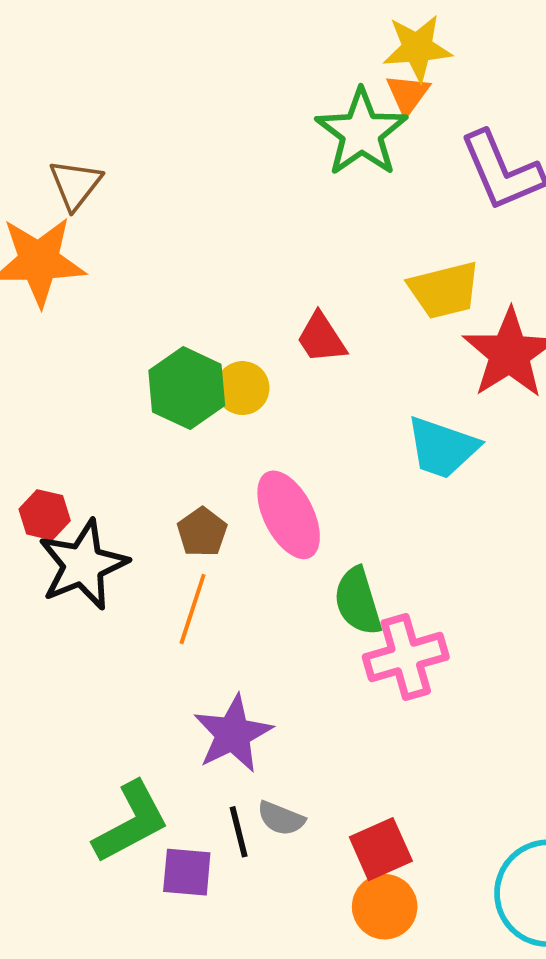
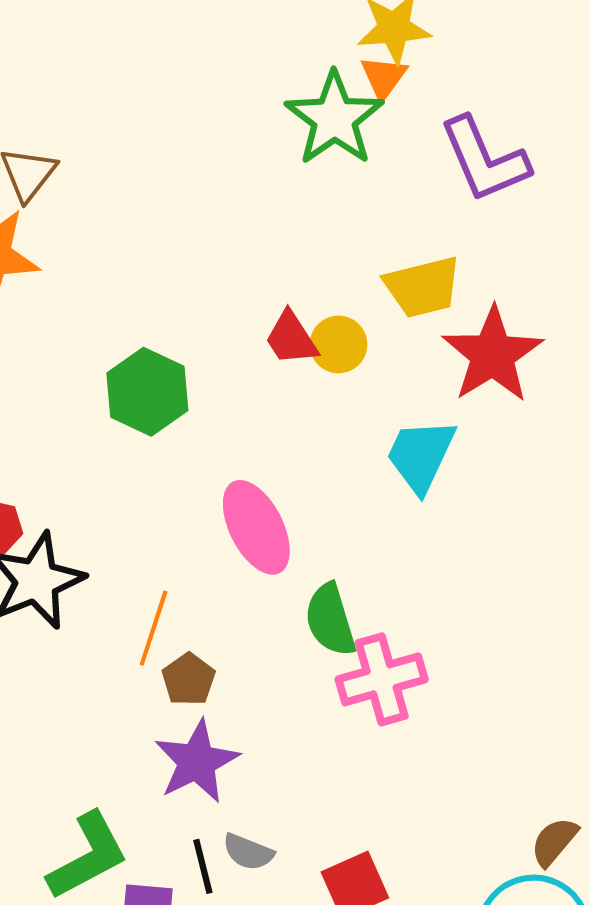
yellow circle: (242, 388) -> (338, 344), moved
cyan trapezoid: (442, 448) -> (421, 455), turned 96
brown pentagon: (202, 532) -> (189, 679), moved

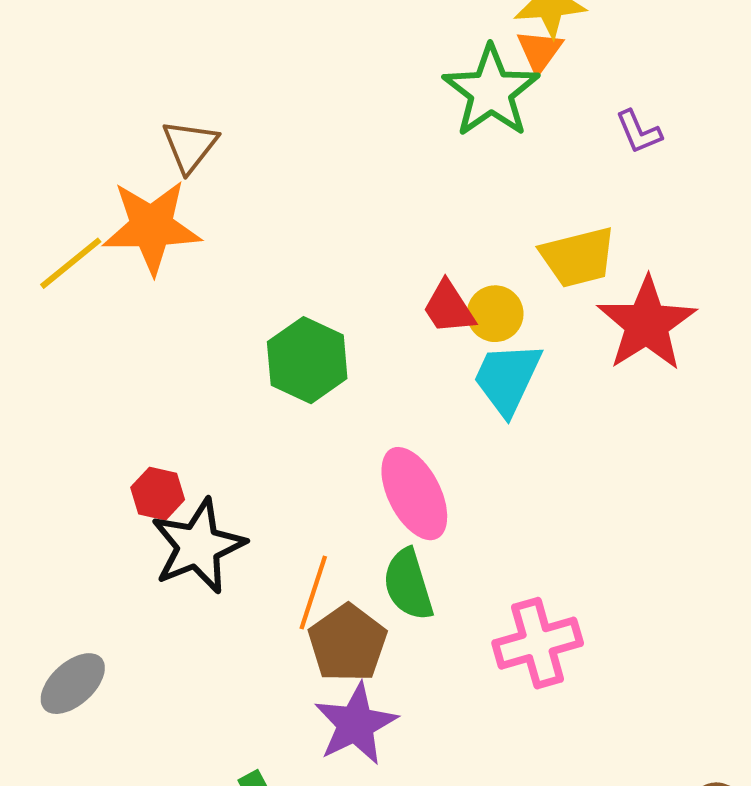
purple L-shape: (484, 160) -> (639, 132), size x0.5
cyan trapezoid: (421, 455) -> (507, 378), moved
green semicircle: (330, 620) -> (408, 585), moved
brown pentagon: (189, 679) -> (348, 643), size x1.5

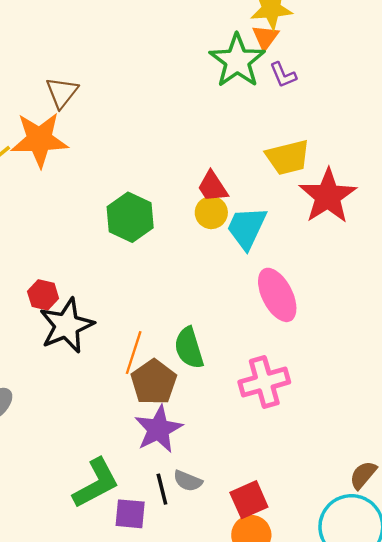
purple L-shape: (639, 132) -> (283, 75), moved
yellow circle: (495, 314) -> (211, 213), moved
pink ellipse: (414, 494) -> (277, 295), moved

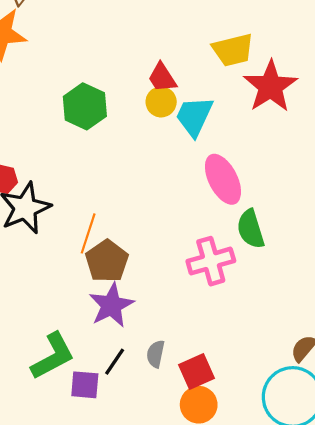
green semicircle: (189, 348) -> (251, 229), moved
gray semicircle: (188, 481) -> (156, 354), moved, turned 80
black line: (162, 489) -> (115, 362), turned 48

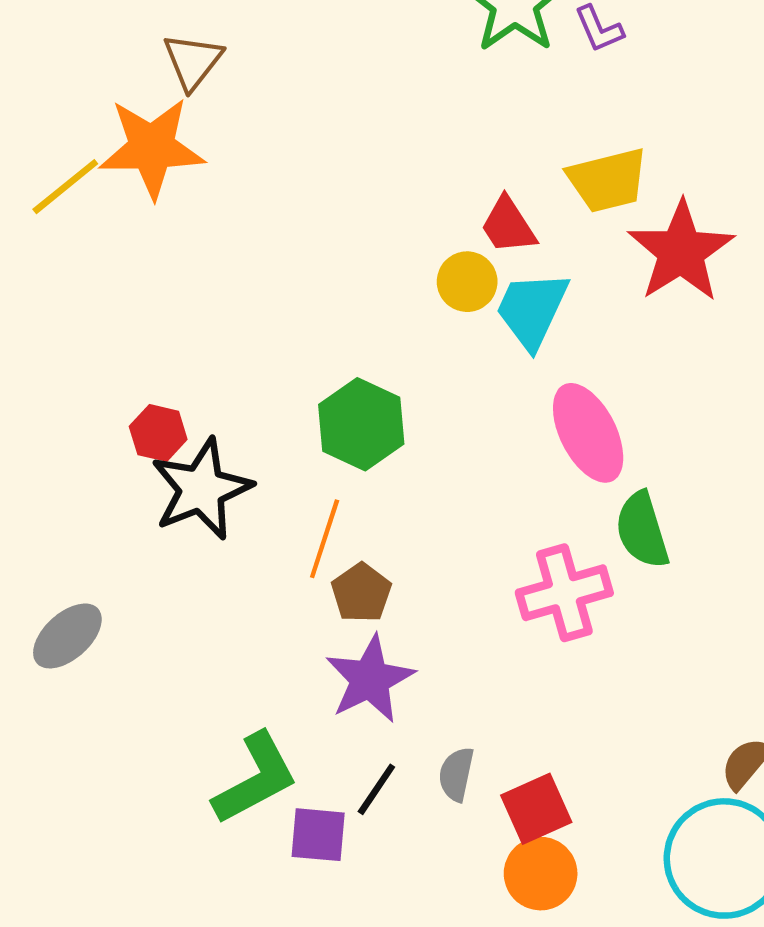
red trapezoid: (162, 78) -> (508, 225), moved
green hexagon: (85, 106) -> (361, 424), moved
brown pentagon: (107, 261) -> (361, 593), size x0.7

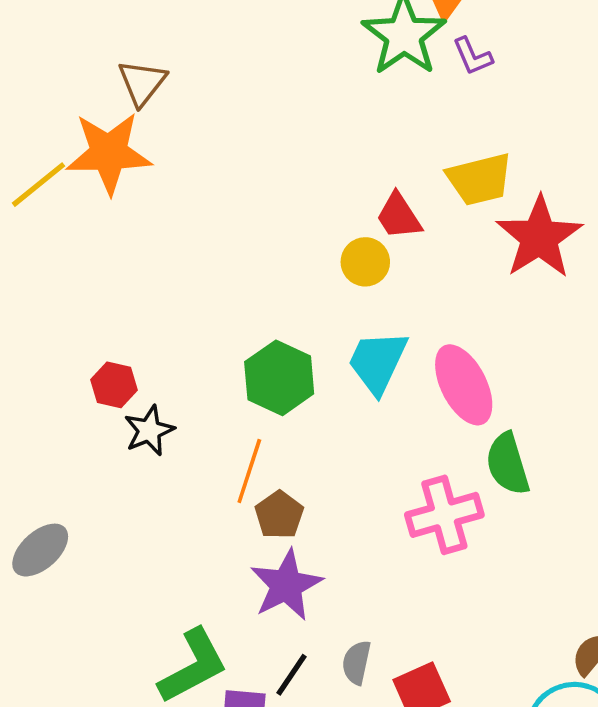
cyan trapezoid: (532, 310) -> (378, 362), moved
black star: (201, 489) -> (149, 431), size x0.6

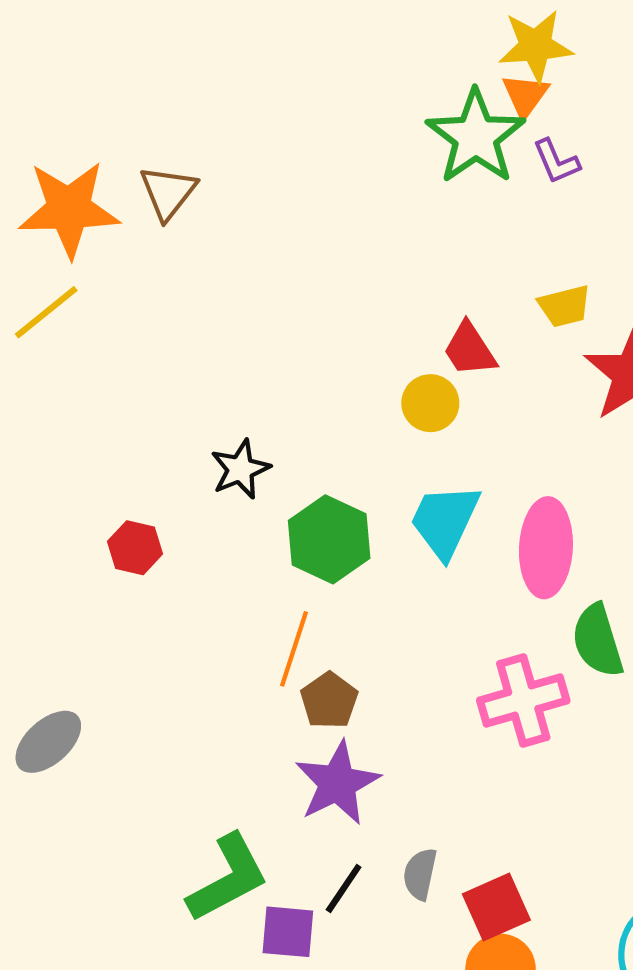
orange star: (109, 153) -> (69, 209), moved
yellow trapezoid: (480, 179) -> (565, 306), size x0.7
pink ellipse: (464, 385) -> (546, 548), turned 30
black star: (149, 431) -> (240, 469), moved

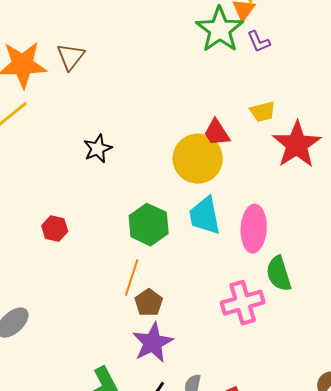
yellow circle: (430, 403) -> (198, 159), size x1.8
black star: (240, 469) -> (98, 149), moved
cyan trapezoid: (445, 521) -> (205, 216), turned -36

